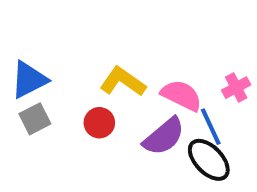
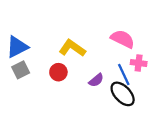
pink cross: (236, 88) -> (139, 63), moved, turned 35
pink semicircle: (181, 95) -> (123, 39), moved
purple semicircle: (164, 136) -> (96, 80), size x0.6

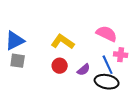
gray square: (21, 70) -> (18, 61), turned 35
red circle: (58, 72) -> (60, 66), moved
black ellipse: (123, 94) -> (107, 82), turned -35

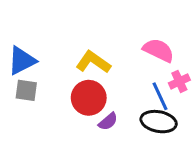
pink cross: (121, 55) -> (179, 81), turned -32
red circle: (60, 66) -> (89, 98), size x1.5
purple semicircle: (84, 70) -> (108, 122), moved

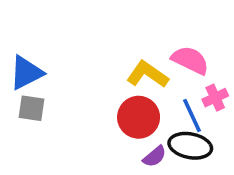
yellow L-shape: (93, 62) -> (147, 74), moved
red circle: (89, 98) -> (139, 117), moved
purple semicircle: (108, 122) -> (155, 156), moved

